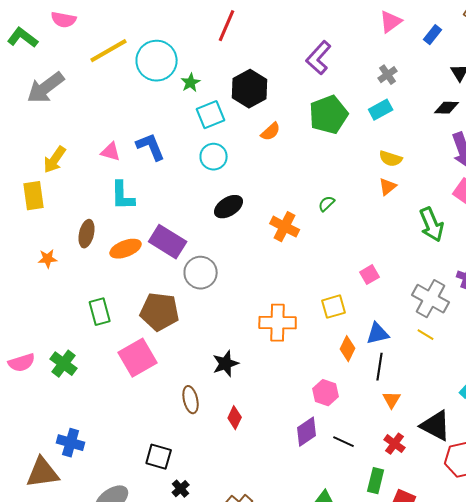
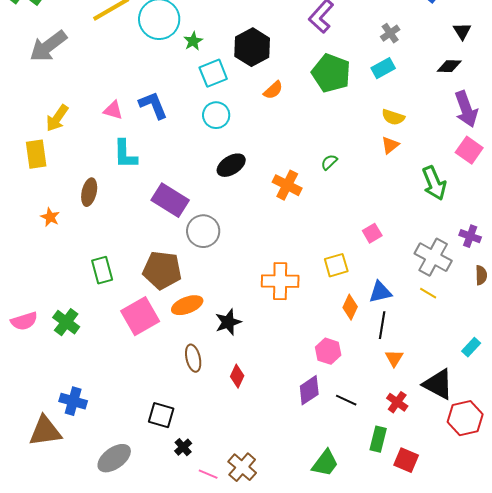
green pentagon: (329, 115) -> (331, 73), turned -30
orange ellipse: (126, 249) -> (187, 305), moved
orange star: (48, 259) -> (50, 217), turned 30

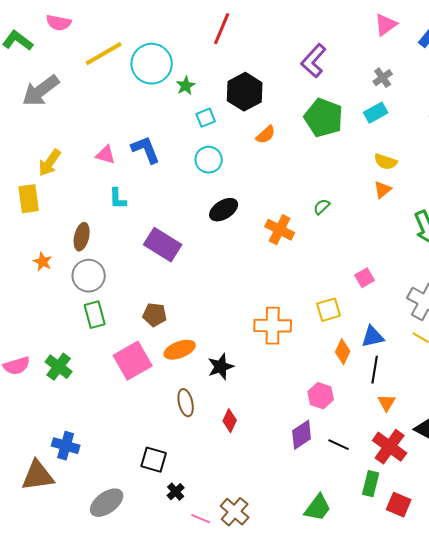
cyan square: (213, 73) -> (206, 118), size x0.7
cyan L-shape: (125, 154) -> (118, 199), size x0.7
gray circle: (203, 231) -> (89, 276), moved
brown pentagon: (162, 270) -> (155, 315), size x0.6
red cross: (397, 402) -> (390, 447), size x1.6

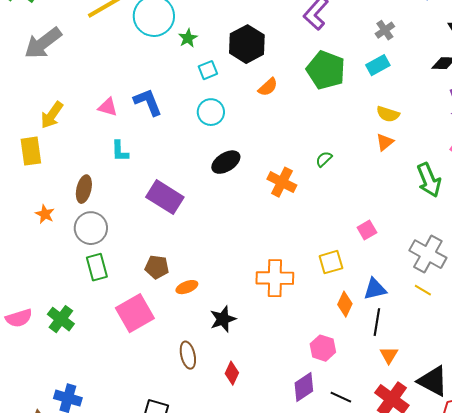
orange ellipse: (180, 350) -> (187, 287), moved, size x0.7

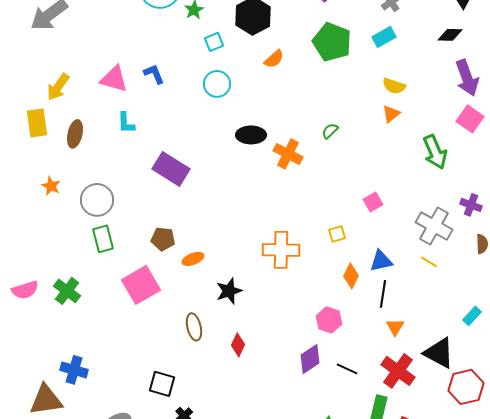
blue L-shape: (148, 102) -> (154, 74), size x0.7
pink triangle: (108, 107) -> (114, 79), size x1.4
black ellipse: (226, 162) -> (251, 135), moved, turned 32
brown ellipse: (84, 189) -> (75, 134), moved
yellow square: (331, 262) -> (337, 234), size x0.7

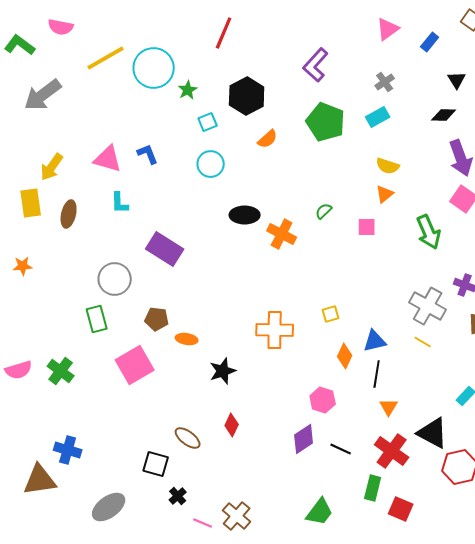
orange star: (51, 186) -> (23, 266), moved, turned -30
gray circle: (97, 200) -> (115, 279), moved
pink square: (373, 202) -> (367, 227), moved, turned 30
orange ellipse: (193, 259) -> (187, 339), turned 30
brown ellipse: (194, 327) -> (188, 438), moved, turned -40

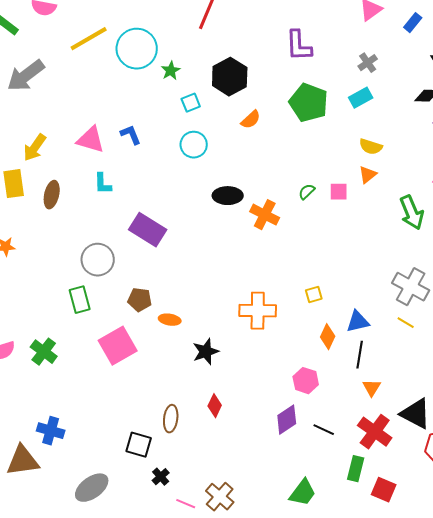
purple L-shape: (316, 65) -> (299, 46), turned -44
pink square: (367, 227) -> (339, 192), moved
brown ellipse: (188, 438) -> (171, 419), turned 60

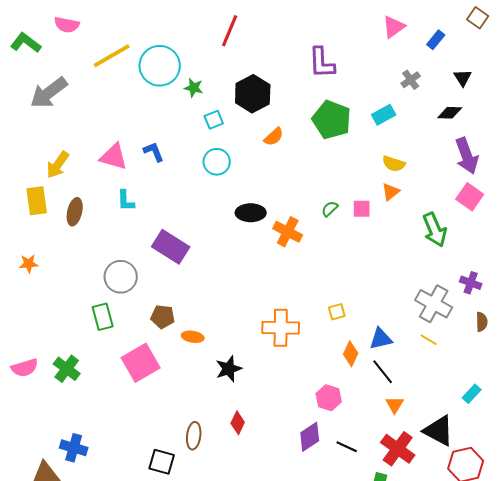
gray cross: (368, 63) -> (411, 80), moved
green star: (171, 71) -> (194, 88), turned -30
black line: (360, 355) -> (383, 372), turned -48

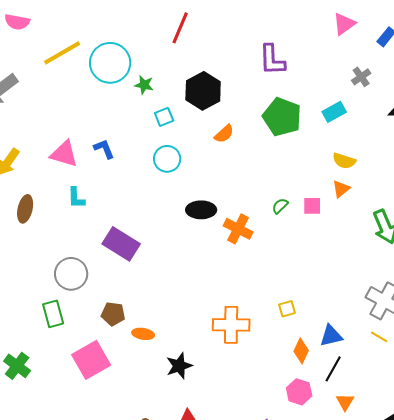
black line: (383, 372) -> (333, 369), turned 68
pink hexagon: (329, 398) -> (299, 392), moved

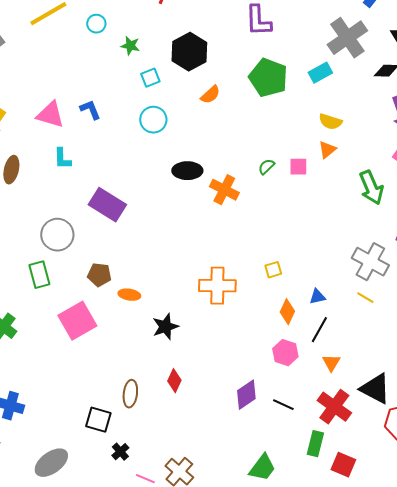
cyan circle: (110, 63) -> (96, 24), size x0.5
gray cross: (361, 77) -> (347, 38), size x2.0
blue triangle: (331, 336) -> (317, 297), size x0.7

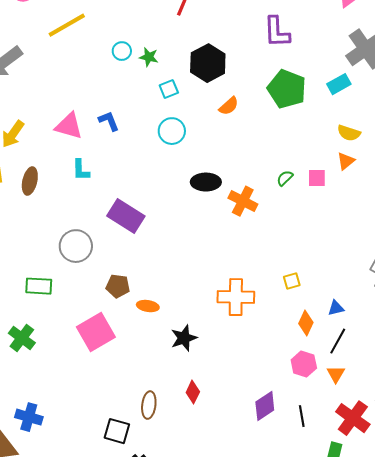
cyan circle: (96, 24) -> (122, 51), moved
green rectangle: (39, 275) -> (39, 286), moved, turned -72
orange triangle: (331, 363) -> (336, 374), moved
black line: (283, 405) -> (302, 416), turned 55

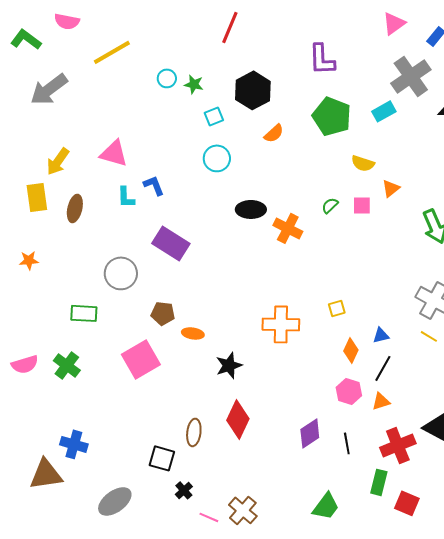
blue L-shape: (109, 121) -> (154, 185), moved
yellow semicircle: (349, 133) -> (363, 163), moved
orange triangle: (336, 374) -> (381, 401), turned 42
red diamond: (193, 392) -> (238, 419), size x1.6
red cross: (353, 418) -> (398, 445), turned 32

